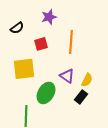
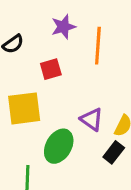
orange line: (71, 42) -> (98, 46), moved

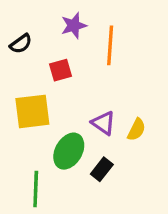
black rectangle: (114, 152) -> (102, 169), moved

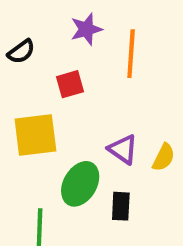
black rectangle: (102, 169) -> (121, 206), turned -35

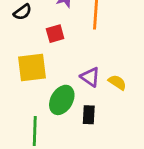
yellow semicircle: (164, 157) -> (117, 82), turned -84

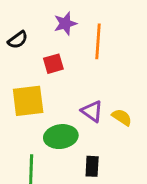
green ellipse: (62, 100) -> (61, 137), turned 52
black rectangle: (89, 115) -> (92, 166), moved

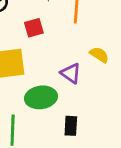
yellow semicircle: (122, 117) -> (99, 55), moved

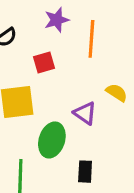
green ellipse: (41, 97) -> (52, 140), turned -64

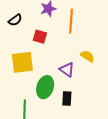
red square: (44, 63) -> (40, 37), turned 32
black rectangle: (85, 172) -> (67, 99), moved

